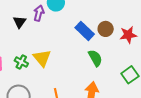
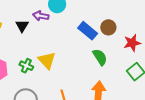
purple arrow: (39, 13) -> (41, 16), turned -91
red star: (128, 35) -> (132, 43), moved

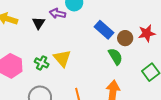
brown circle: (108, 27) -> (125, 38), moved
red star: (132, 43) -> (147, 33), moved

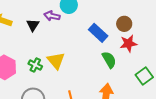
red star: (147, 33) -> (128, 43), moved
brown circle: (125, 38) -> (124, 24), moved

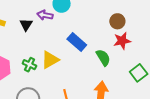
blue rectangle: (98, 33) -> (77, 42), moved
yellow triangle: (56, 61) -> (50, 60), turned 42

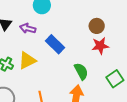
purple arrow: (45, 15) -> (28, 28), moved
green semicircle: (103, 58) -> (81, 71), moved

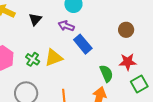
purple arrow: (28, 28) -> (66, 26), moved
red star: (100, 46) -> (128, 62), moved

